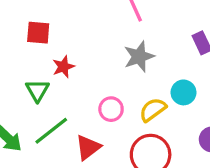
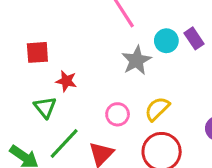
red star: (63, 67) -> (66, 81), turned -30
cyan circle: (184, 92) -> (166, 41), moved

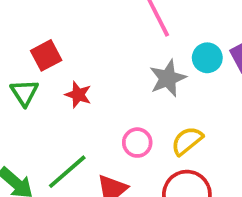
red square: (37, 52) -> (46, 55), turned -30
green triangle: (45, 107) -> (24, 93), moved

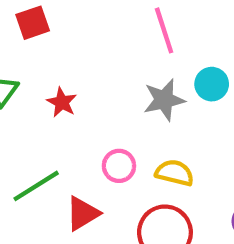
red square: (46, 55) -> (33, 23), moved
yellow semicircle: (187, 141) -> (175, 173), turned 44

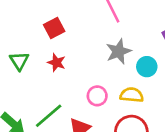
red square: (33, 23) -> (54, 28), moved
cyan circle: (212, 84) -> (147, 67), moved

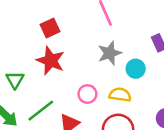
green triangle: (19, 61) -> (15, 80), moved
red star: (56, 63) -> (51, 61), size x1.6

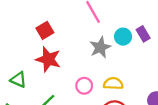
cyan circle: (136, 69) -> (123, 37), moved
green triangle: (15, 80) -> (18, 80), turned -30

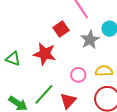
red square: (45, 30) -> (61, 29), moved
green triangle: (18, 80) -> (13, 59), moved

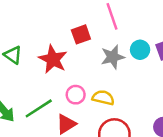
yellow semicircle: (104, 71) -> (103, 98), moved
pink circle: (78, 75) -> (76, 95), moved

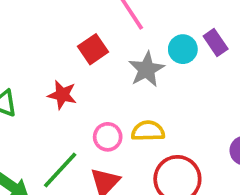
red star: (53, 59) -> (62, 95), size x0.7

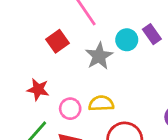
red star: (62, 95) -> (38, 89), moved

